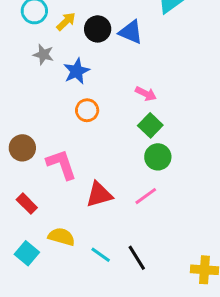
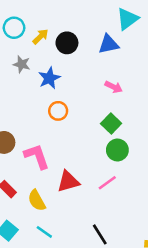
blue triangle: (131, 32) -> (109, 44), moved, turned -35
pink arrow: (146, 94) -> (114, 87), moved
yellow semicircle: (61, 237) -> (37, 200), moved, turned -135
cyan line: (101, 255) -> (44, 232), moved

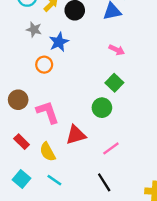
orange circle: (58, 111) -> (44, 65), moved
green circle: (117, 150) -> (102, 108), moved
pink line: (107, 183) -> (111, 148), moved

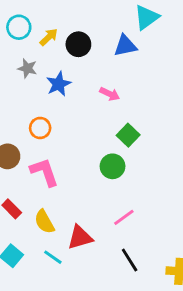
pink arrow: (117, 50) -> (110, 94), moved
orange circle: (44, 65) -> (40, 128), moved
red triangle: (76, 135) -> (80, 237), moved
black line: (104, 182) -> (130, 260), moved

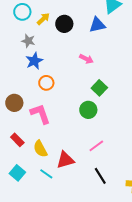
blue star: (59, 84) -> (34, 61), moved
orange circle: (40, 128) -> (46, 83), moved

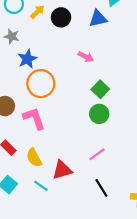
gray star: (28, 41) -> (12, 36), moved
orange circle: (46, 83) -> (41, 84), size x1.6
green circle: (88, 110) -> (99, 114), moved

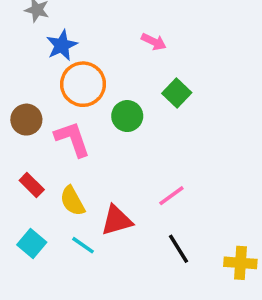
green circle: (99, 114) -> (127, 116), moved

